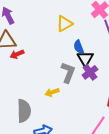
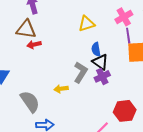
black triangle: (85, 59) -> (100, 62), turned -36
gray semicircle: (24, 111) -> (30, 102), turned -45

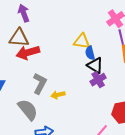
yellow triangle: (87, 24) -> (82, 41), moved, turned 30
red arrow: (34, 45) -> (28, 53), size x1.6
gray L-shape: (81, 72) -> (40, 83), moved

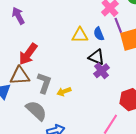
brown triangle: (19, 38) -> (20, 76), moved
red arrow: (28, 53) -> (28, 54), turned -30
blue semicircle: (90, 53) -> (99, 34), moved

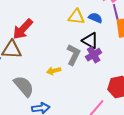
blue semicircle: (99, 34) -> (95, 18), turned 128
gray L-shape: (44, 83) -> (73, 55), moved

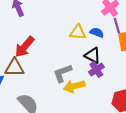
gray L-shape: (73, 55) -> (62, 73), moved, turned -135
yellow arrow: (54, 71) -> (74, 86), moved, size x1.5

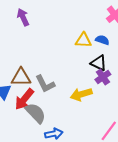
red arrow: (25, 47) -> (24, 99), moved
gray L-shape: (62, 73) -> (45, 84), moved, turned -95

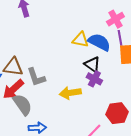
blue semicircle: (102, 40) -> (99, 42), size x1.6
purple cross: (103, 77) -> (94, 79), turned -35

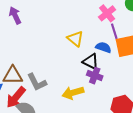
yellow triangle: (80, 40) -> (75, 39), turned 36
blue semicircle: (99, 42) -> (103, 47), moved, size x0.7

